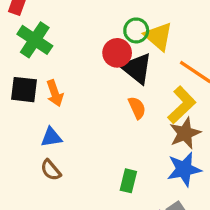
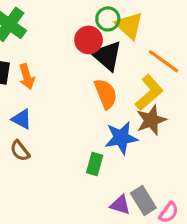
orange semicircle: (137, 108) -> (106, 94), size x1.4
blue triangle: (51, 137) -> (22, 119), turned 35
blue star: (184, 169) -> (121, 138), moved

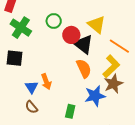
green circle: (108, 19) -> (54, 21), moved
orange arrow: (27, 77) -> (46, 82), moved
blue triangle: (22, 119) -> (32, 87), turned 32
green rectangle: (95, 164) -> (70, 111), moved

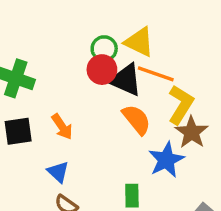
green circle: (54, 21) -> (104, 49), moved
orange line: (119, 46) -> (156, 74), moved
orange arrow: (46, 82) -> (62, 127), moved

